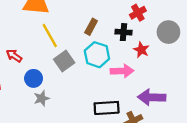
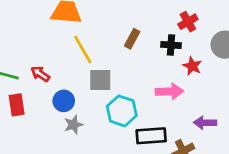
cyan hexagon: (97, 55) -> (122, 111), moved
gray square: (64, 61) -> (100, 80), turned 36
purple arrow: (152, 97) -> (205, 123), size x0.7

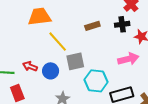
brown rectangle: (132, 39) -> (92, 26), turned 56
blue circle: (64, 101) -> (51, 71), moved

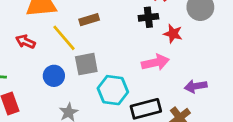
brown rectangle: (92, 26) -> (89, 20), moved
red arrow: (30, 66) -> (25, 42), moved

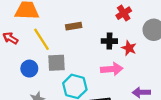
black cross: (148, 17) -> (109, 41), moved
brown rectangle: (89, 20) -> (74, 26), moved

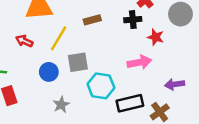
yellow line: (42, 39) -> (59, 38), turned 70
black cross: (109, 41) -> (133, 20), moved

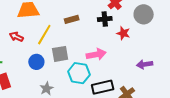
pink arrow: (139, 62) -> (96, 54), moved
purple arrow: (175, 84) -> (145, 64), moved

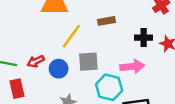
black cross: (105, 19) -> (144, 38), moved
red arrow: (16, 37) -> (36, 61), moved, turned -56

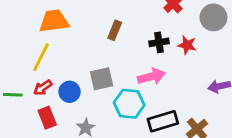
brown rectangle: (106, 21) -> (115, 30), turned -49
yellow line: (71, 36) -> (41, 57), moved
red rectangle: (17, 89) -> (47, 118), moved

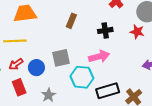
red star: (187, 45) -> (137, 32), moved
yellow line: (41, 57) -> (15, 41), turned 60

